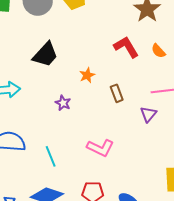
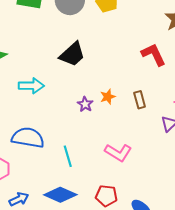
orange star: (87, 75) -> (108, 97), moved

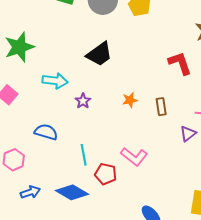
purple star: (85, 104) -> (83, 101), moved
blue semicircle: (28, 138) -> (46, 132), size x0.7
red pentagon: (106, 196) -> (106, 174), moved

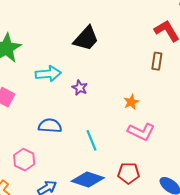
orange star: (130, 100) -> (131, 102), moved
brown rectangle: (161, 107) -> (157, 61), moved, turned 30
red pentagon: (106, 174) -> (129, 173), moved

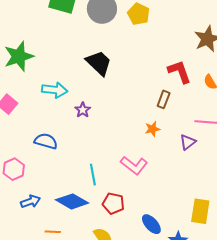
black trapezoid: (86, 38) -> (99, 63), turned -100
orange star: (131, 102) -> (152, 129), moved
cyan line: (91, 140) -> (93, 175), moved

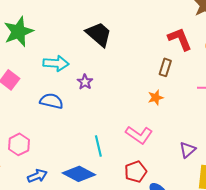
blue semicircle: (46, 141) -> (51, 101), moved
purple triangle: (188, 142) -> (188, 150), moved
red pentagon: (113, 203) -> (136, 172), moved, turned -30

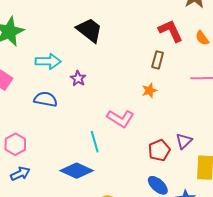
pink L-shape: (139, 135) -> (120, 119), moved
red pentagon: (136, 172) -> (159, 150), moved
blue arrow: (37, 176) -> (20, 174), moved

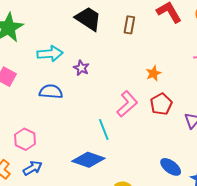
brown rectangle: (158, 60) -> (129, 25), moved
pink L-shape: (120, 119) -> (127, 104), turned -68
red pentagon: (159, 150) -> (161, 104), moved

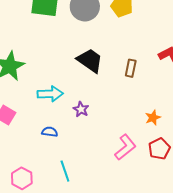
blue semicircle: (51, 92) -> (50, 132), size x0.7
cyan line: (104, 129) -> (65, 171), moved

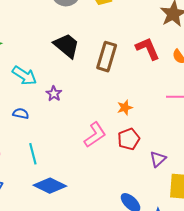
brown rectangle: (131, 68) -> (107, 57), size x1.6
cyan arrow: (50, 94) -> (24, 76), turned 30

